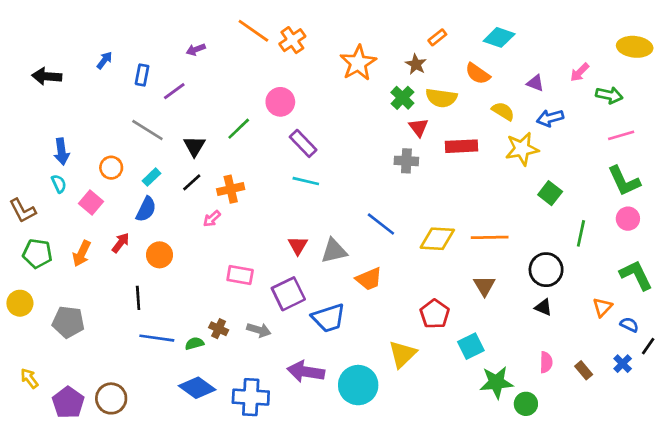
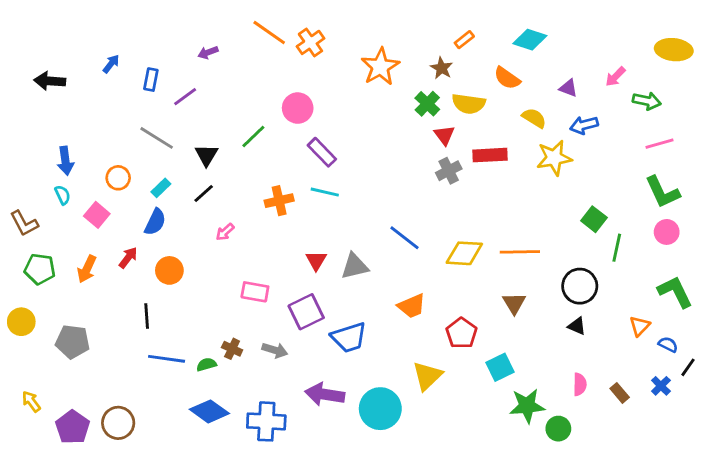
gray cross: (406, 161) -> (449, 171), moved, turned -30
orange cross: (231, 189) -> (279, 201), moved
green square: (550, 193) -> (594, 219), moved
orange trapezoid: (369, 279) -> (412, 306), moved

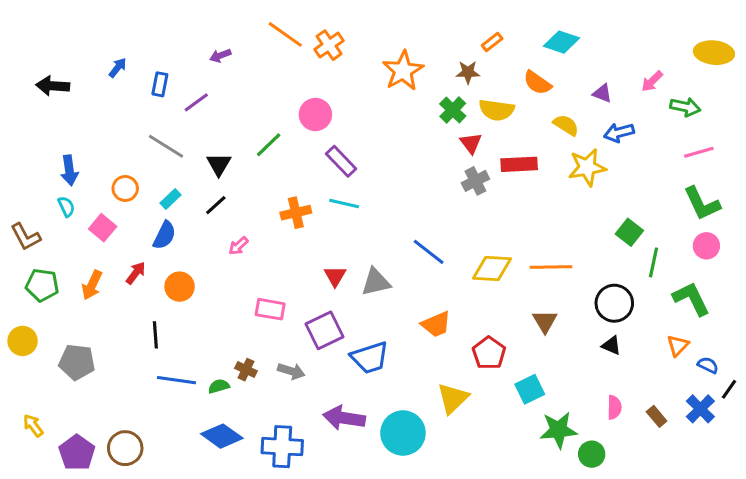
brown star: (442, 68) -> (468, 72), turned -30
green L-shape: (675, 292) -> (691, 299), moved
blue cross: (661, 386) -> (700, 409), size x1.4

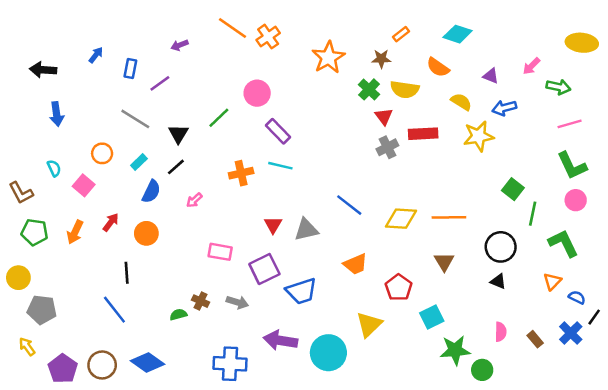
blue arrow: (69, 170) -> (57, 114), moved
blue semicircle: (164, 235) -> (151, 192), moved
gray pentagon: (77, 362) -> (42, 310), moved
blue line: (177, 380) -> (114, 310), moved, turned 44
blue diamond: (222, 436) -> (148, 363), moved

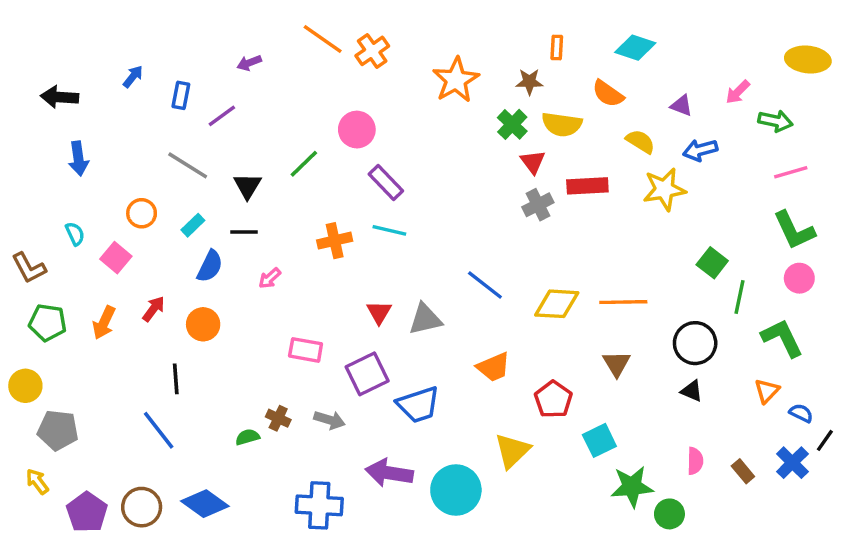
orange rectangle: (401, 34) -> (557, 48), turned -49
black line: (176, 167) -> (244, 232), turned 42

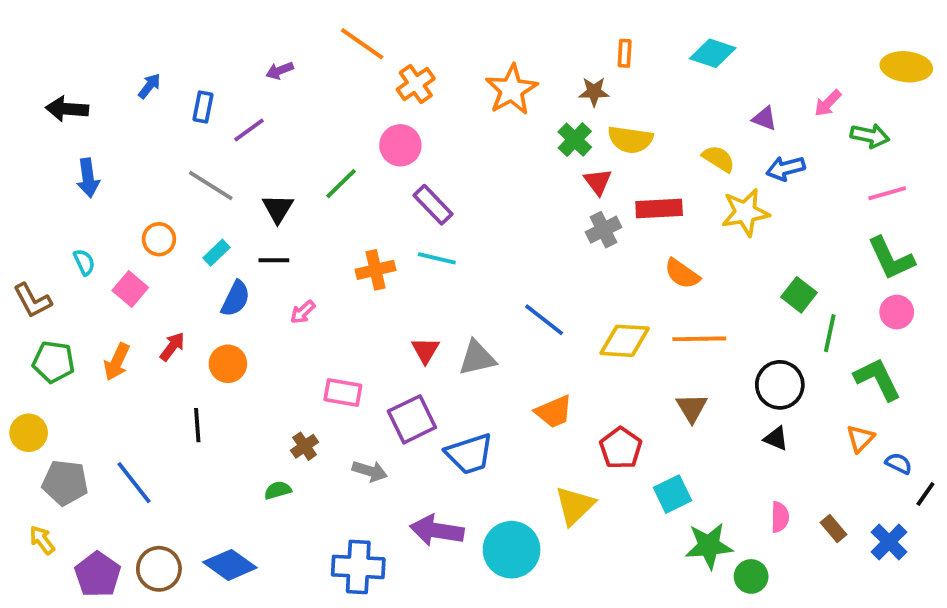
orange cross: (372, 51) -> (416, 84), moved
orange semicircle: (608, 94) -> (682, 274), moved
brown cross: (278, 418) -> (305, 446), moved, turned 30
blue line: (159, 430) -> (134, 483), moved
blue cross: (792, 463) -> (889, 542), moved

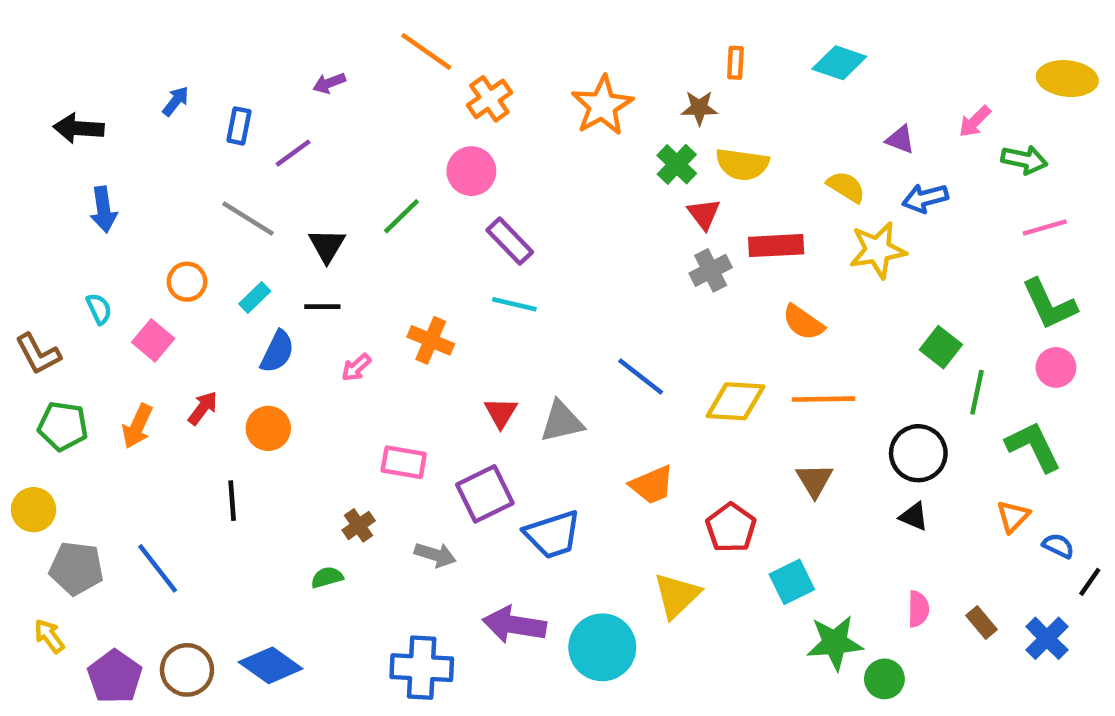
orange cross: (375, 270) -> (431, 340), moved, turned 36

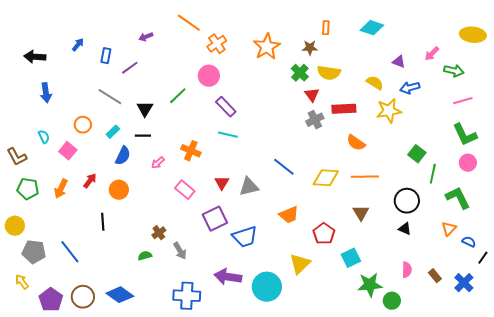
pink rectangle: (404, 462) -> (185, 190), moved, turned 30
gray arrow: (435, 555) -> (180, 251), moved, turned 42

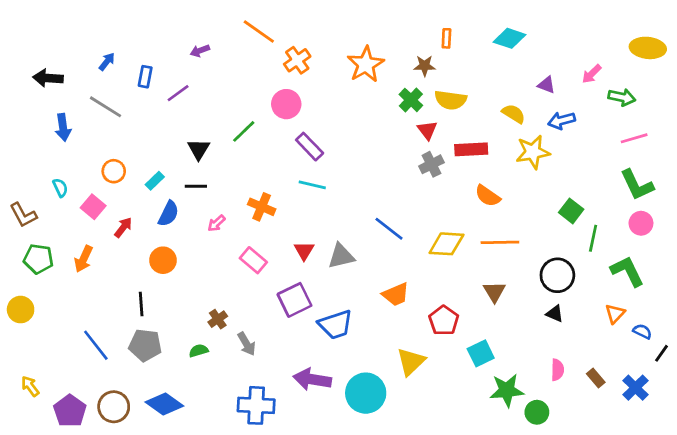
gray line: (110, 97) -> (105, 107), moved
red arrow: (90, 181) -> (123, 227), moved
gray pentagon: (34, 252) -> (145, 345), moved

